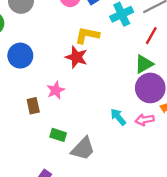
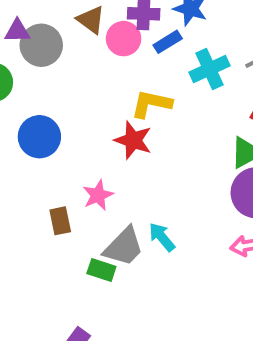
cyan arrow: (118, 117) -> (162, 237), moved
gray trapezoid: (83, 149) -> (124, 247), moved

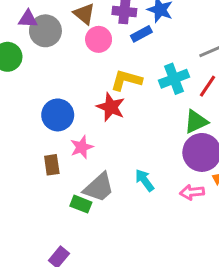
pink circle: (124, 39) -> (99, 39), moved
cyan cross: (209, 69) -> (174, 79), moved
blue circle: (39, 137) -> (58, 115), moved
cyan arrow: (162, 237) -> (145, 180), moved

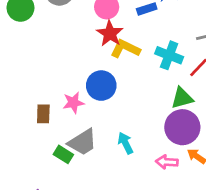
cyan cross: (174, 79) -> (169, 55), turned 32
red star: (111, 107) -> (110, 34), moved
blue circle: (58, 115) -> (101, 86), moved

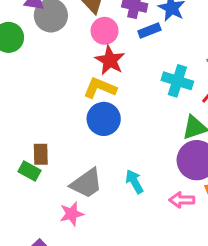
yellow L-shape: (125, 49) -> (100, 88), moved
pink star: (73, 103) -> (72, 214), moved
green rectangle: (63, 154) -> (30, 171), moved

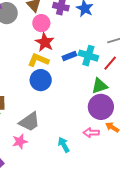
blue rectangle: (149, 31) -> (69, 56), moved
cyan arrow: (134, 182) -> (64, 145), moved

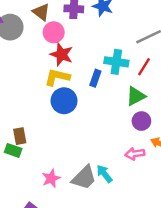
blue rectangle: (69, 56) -> (95, 78), moved, turned -40
purple circle: (101, 107) -> (141, 121), size x0.6
gray trapezoid: (29, 122) -> (84, 178), moved

